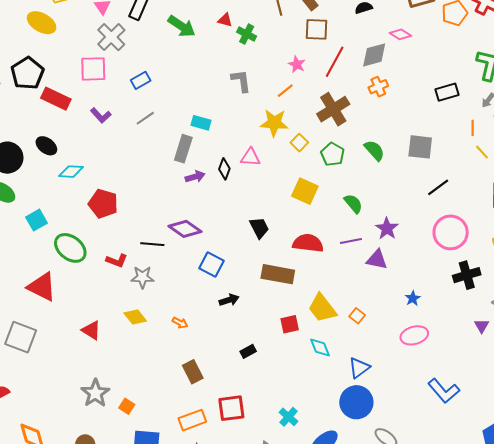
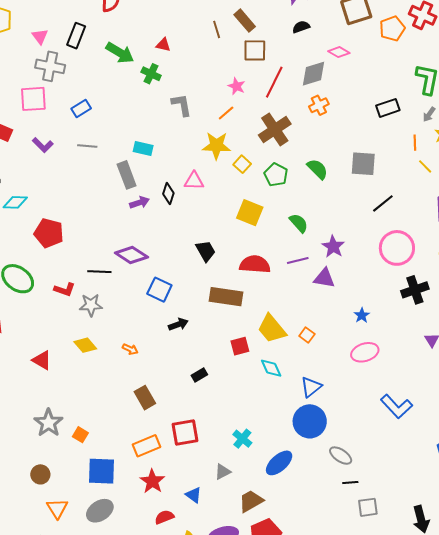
green cross: (247, 34) -> (151, 74), moved
gray cross: (111, 37) -> (50, 66), turned -32
gray line: (145, 118) -> (87, 146), turned 42
gray rectangle: (183, 149) -> (127, 175), turned -36

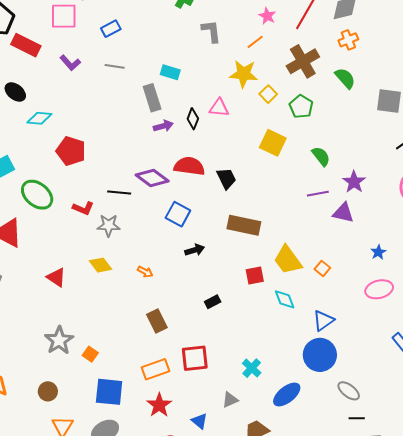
green semicircle: (318, 169) -> (345, 78), moved
red semicircle: (255, 264) -> (189, 166), moved

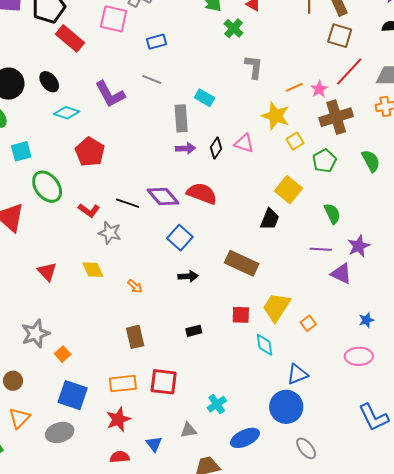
pink star: (267, 16) -> (319, 89), moved
purple L-shape: (70, 63) -> (110, 94), moved, size x1.5
green semicircle: (345, 78) -> (371, 161), moved
black trapezoid: (226, 178) -> (270, 219), moved, turned 35
yellow trapezoid: (288, 260) -> (276, 307), turned 56

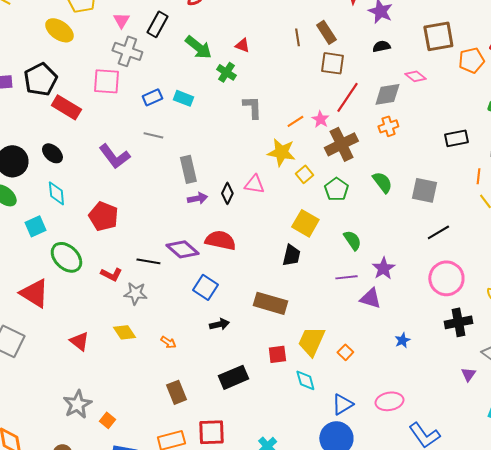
cyan rectangle: (205, 98) -> (183, 98), moved
cyan diamond: (67, 113) -> (56, 193), moved, turned 75
black rectangle: (194, 331) -> (233, 377), size x1.8
pink ellipse: (359, 356) -> (389, 401), moved

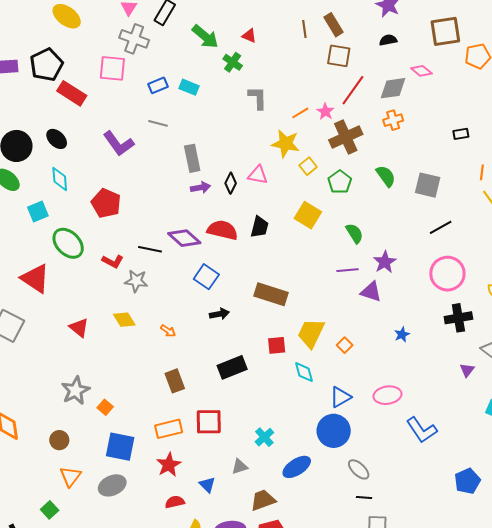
black rectangle: (456, 138) -> (461, 134), size x0.7
black trapezoid: (291, 255) -> (260, 227), moved

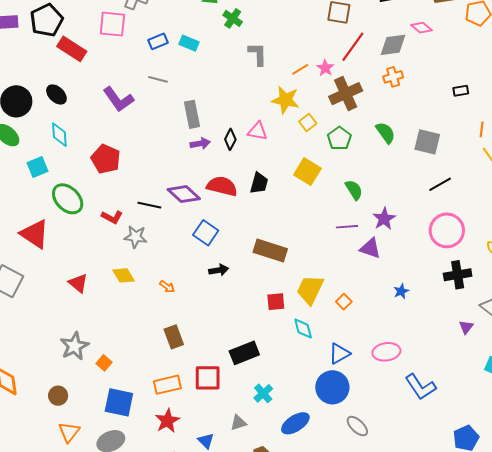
black rectangle: (232, 367) -> (244, 353), moved

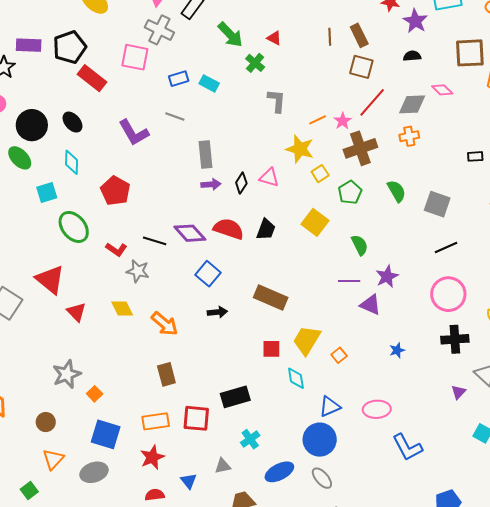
red triangle: (35, 234) -> (50, 279), moved
orange arrow: (167, 287) -> (165, 324), size x1.8
gray ellipse: (357, 426) -> (322, 478), moved

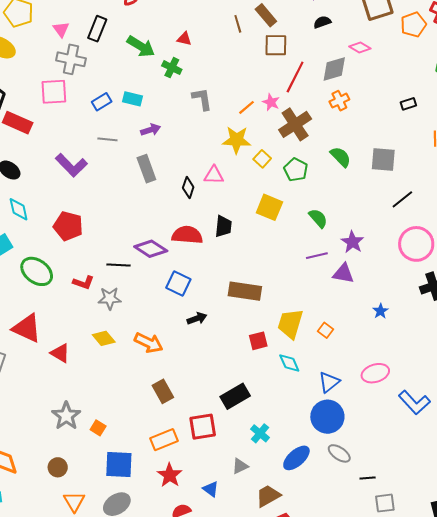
purple arrow: (211, 184) -> (151, 130), moved

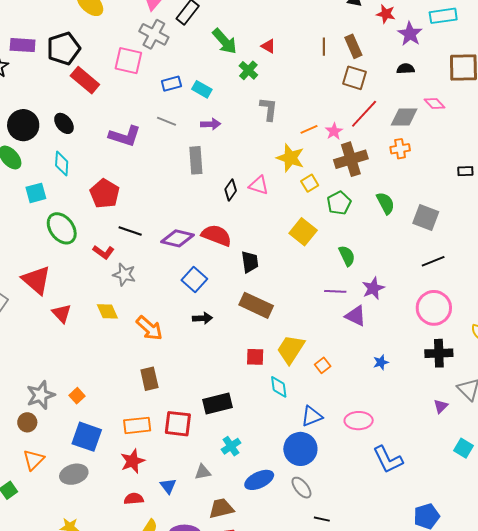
purple L-shape: (71, 165) -> (125, 136), turned -44
black trapezoid: (223, 226) -> (250, 262), moved, turned -30
purple diamond: (151, 249) -> (178, 238), turned -36
black line: (118, 265) -> (130, 231), moved
gray star: (66, 416) -> (41, 395), moved

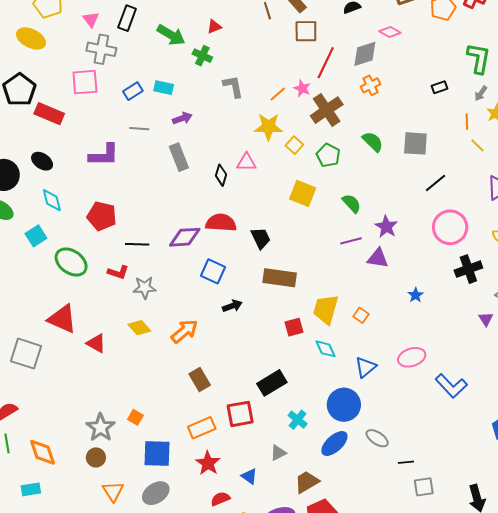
red triangle: (268, 46) -> (214, 27), turned -35
orange arrow: (149, 328) -> (184, 331), turned -64
blue circle: (300, 449) -> (344, 405), moved

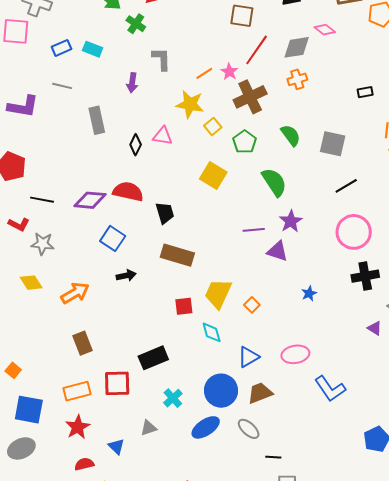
purple arrow: (182, 118) -> (132, 83), moved, turned 108
green semicircle: (352, 203) -> (274, 182), moved, size x1.4
purple triangle: (486, 319) -> (375, 328), turned -35
brown trapezoid: (307, 482) -> (260, 393), moved

